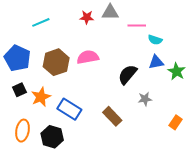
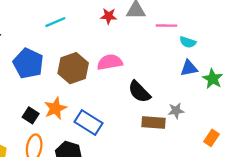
black semicircle: (128, 74) -> (139, 92), moved, turned -85
black square: (19, 90) -> (31, 115), moved, turned -32
brown rectangle: (112, 116) -> (154, 123), moved, turned -42

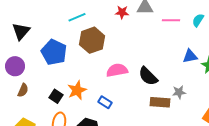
cyan semicircle: (188, 42) -> (198, 20), moved, turned 104
pink semicircle: (110, 62) -> (117, 70), moved
brown hexagon: (73, 68) -> (92, 40), moved
blue rectangle: (88, 123) -> (105, 102), size x0.6

